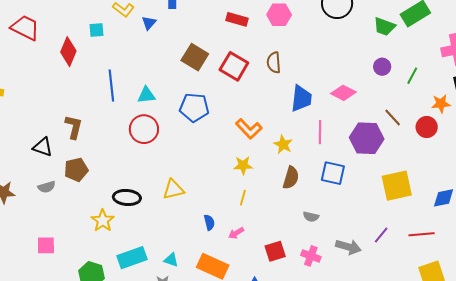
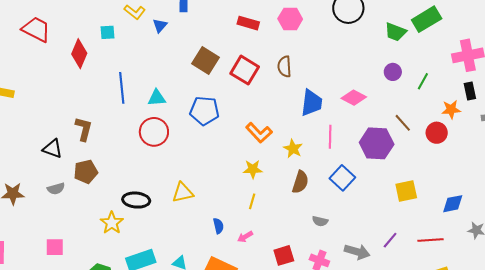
blue square: (333, 173) -> (342, 178), turned 30
yellow square: (397, 186) -> (406, 191), size x0.7

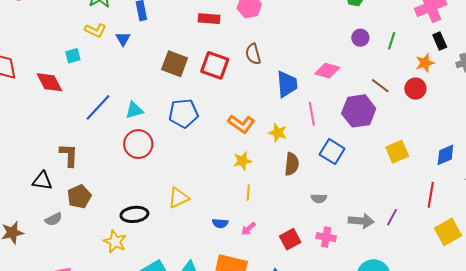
red diamond: (79, 54) -> (49, 82), turned -40
blue line: (122, 88) -> (98, 107), turned 60
blue semicircle: (218, 226) -> (220, 223), turned 119
purple line: (390, 240) -> (392, 217), moved
red line: (430, 240) -> (431, 195), turned -65

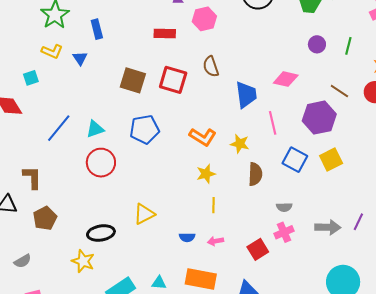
yellow square: (397, 152) -> (331, 159), moved
gray semicircle: (54, 219) -> (23, 261), moved
pink arrow: (248, 229) -> (216, 241), turned 35
pink cross: (326, 237) -> (284, 232), moved, turned -30

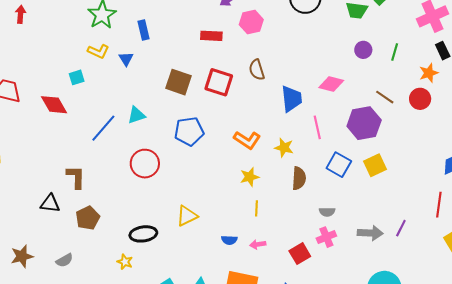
cyan triangle: (95, 129) -> (136, 115), moved
yellow star: (83, 261) -> (125, 262), size x0.7

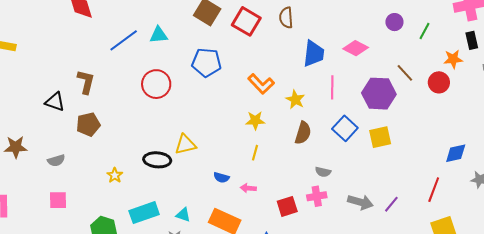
black ellipse: (143, 234) -> (157, 160), moved

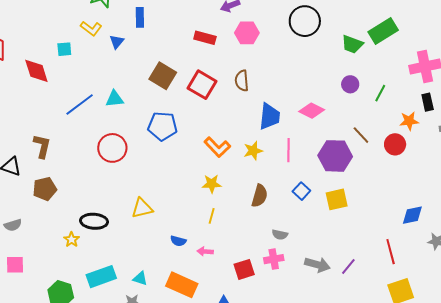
yellow star: (295, 100) -> (253, 151), moved, turned 30
blue square: (345, 128) -> (301, 191), size x0.7
black ellipse: (157, 160) -> (94, 221), moved
red line: (434, 190) -> (391, 252), turned -35

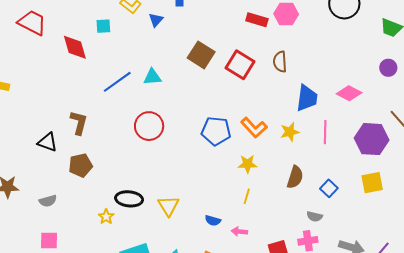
red rectangle: (205, 38) -> (257, 20), moved
blue pentagon: (162, 126) -> (216, 131), moved
blue square: (301, 191) -> (329, 188), moved
yellow triangle: (142, 208) -> (168, 206), moved, turned -50

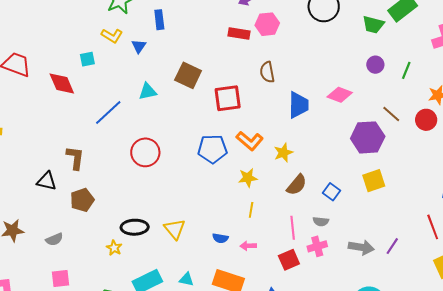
red square: (240, 65) -> (228, 98), moved, turned -32
cyan triangle: (152, 77) -> (148, 91), moved
yellow star: (290, 132) -> (283, 153), moved
pink line: (325, 132) -> (293, 228), moved
brown semicircle: (295, 177) -> (297, 185), turned 30

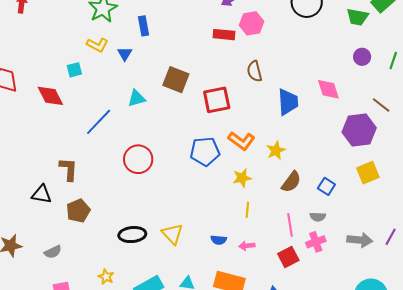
pink diamond: (340, 95) -> (328, 89), turned 55
yellow star: (114, 248) -> (106, 277), moved

